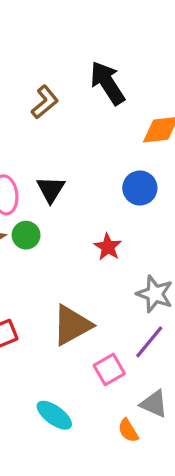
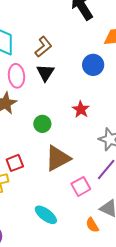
brown L-shape: (45, 102) -> (43, 47), moved
blue circle: (140, 188) -> (93, 65), moved
green circle: (26, 235) -> (42, 124), moved

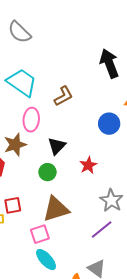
black triangle: (45, 73) -> (57, 146), moved
pink square: (81, 186) -> (40, 234), moved
cyan ellipse: (46, 215) -> (46, 260), moved

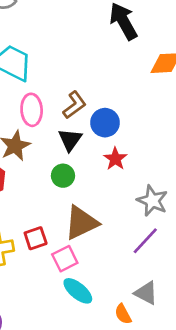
brown L-shape: (63, 96) -> (74, 105), moved
blue circle: (109, 124) -> (105, 123), moved
red square: (13, 205) -> (36, 238), moved

